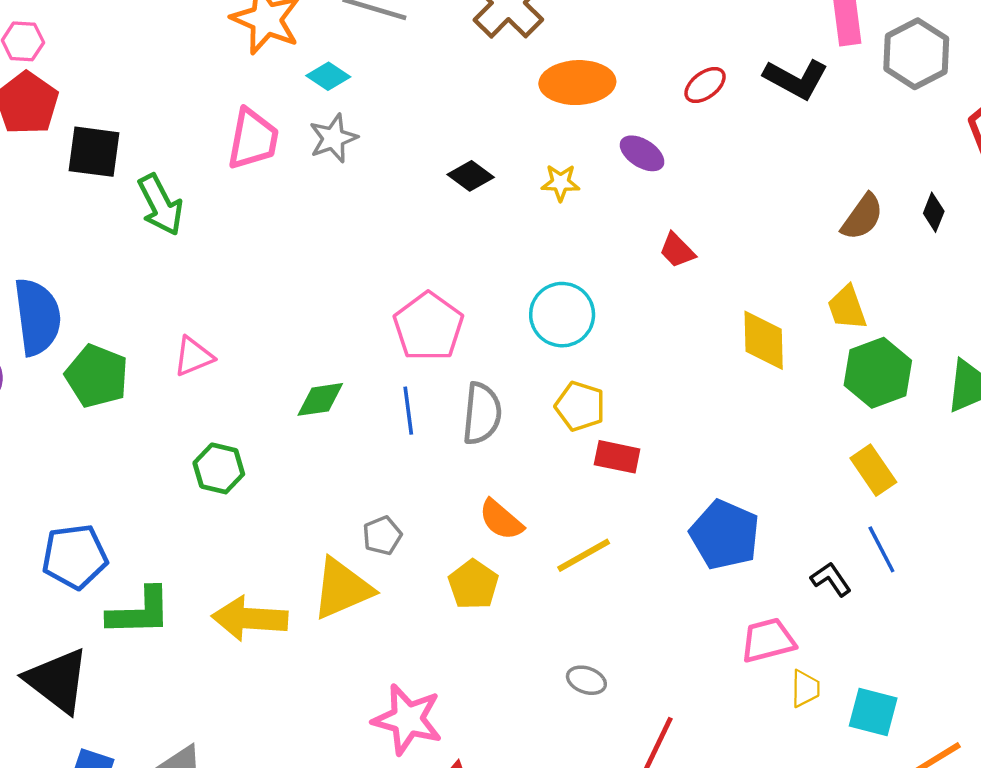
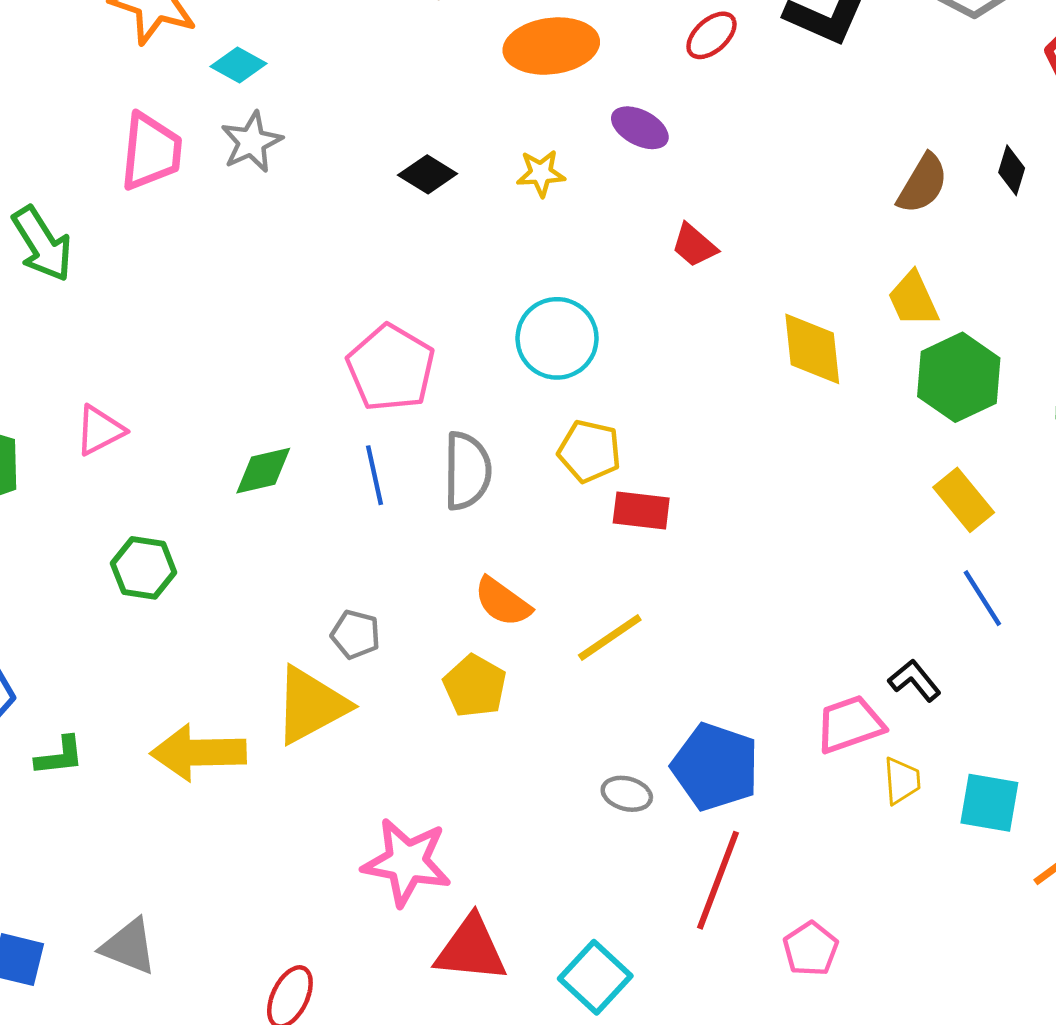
blue pentagon: (725, 535) -> (715, 767), moved
gray pentagon: (382, 536) -> (355, 634), turned -30
black L-shape: (831, 579) -> (915, 680), moved
green L-shape: (140, 612) -> (60, 756), size x0.6

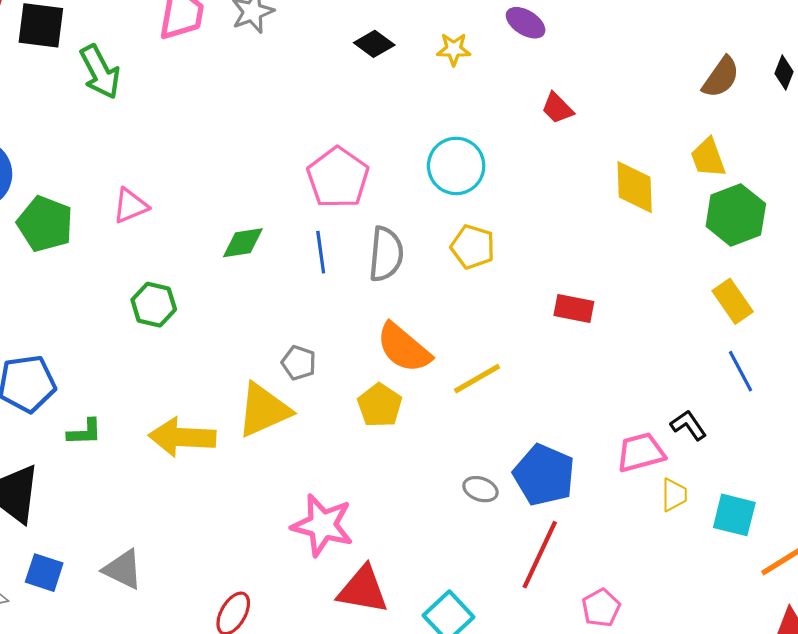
red rectangle: (641, 511) -> (574, 309), moved
orange semicircle: (503, 602) -> (404, 348), size x1.4

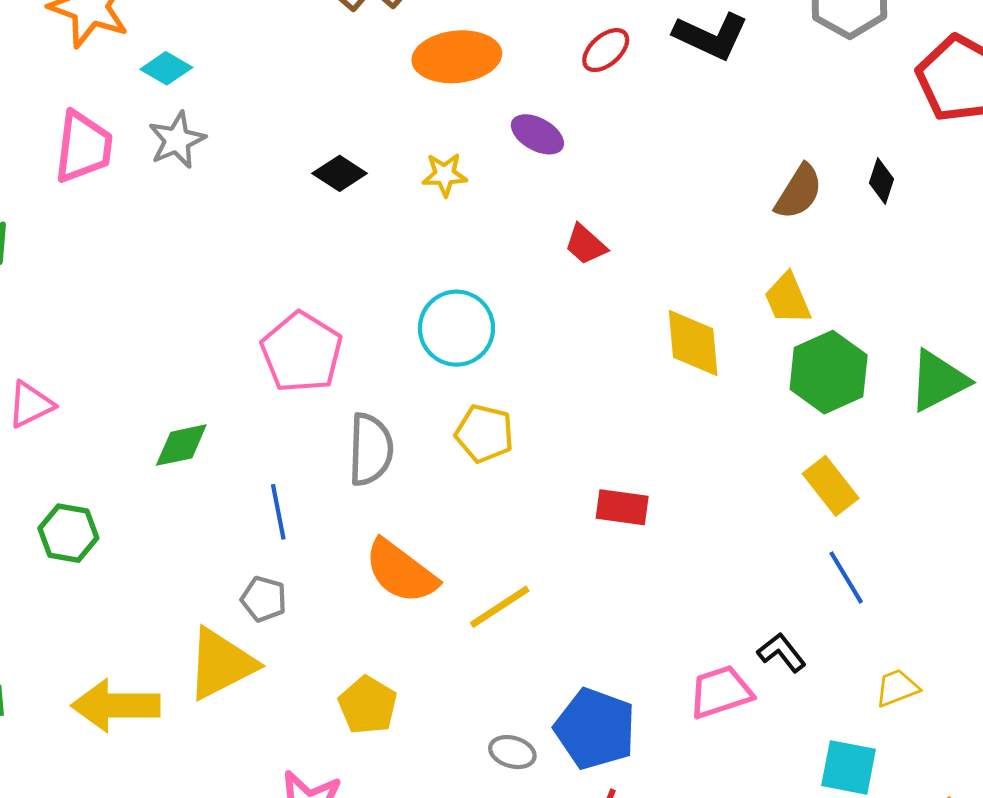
blue line: (321, 252) -> (278, 512), moved
yellow pentagon: (380, 405) -> (368, 705), moved
yellow trapezoid: (674, 495) -> (897, 688), moved, turned -108

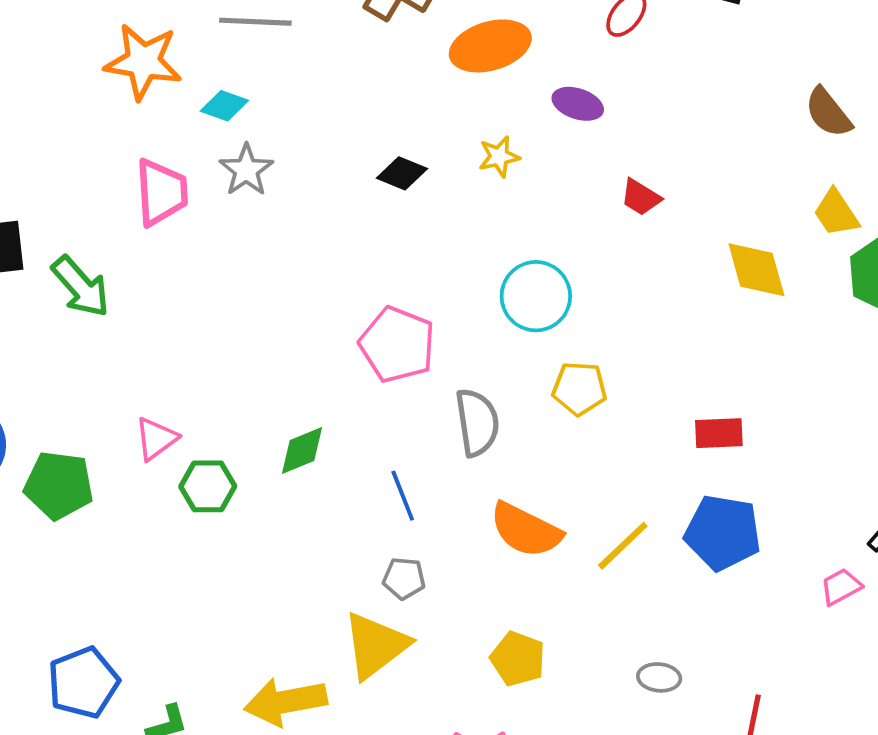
brown semicircle: (799, 192) -> (828, 113), turned 120
green hexagon: (68, 533) -> (208, 486), moved
pink trapezoid: (721, 692) -> (841, 587), size x0.7
blue pentagon: (595, 729) -> (723, 533), moved

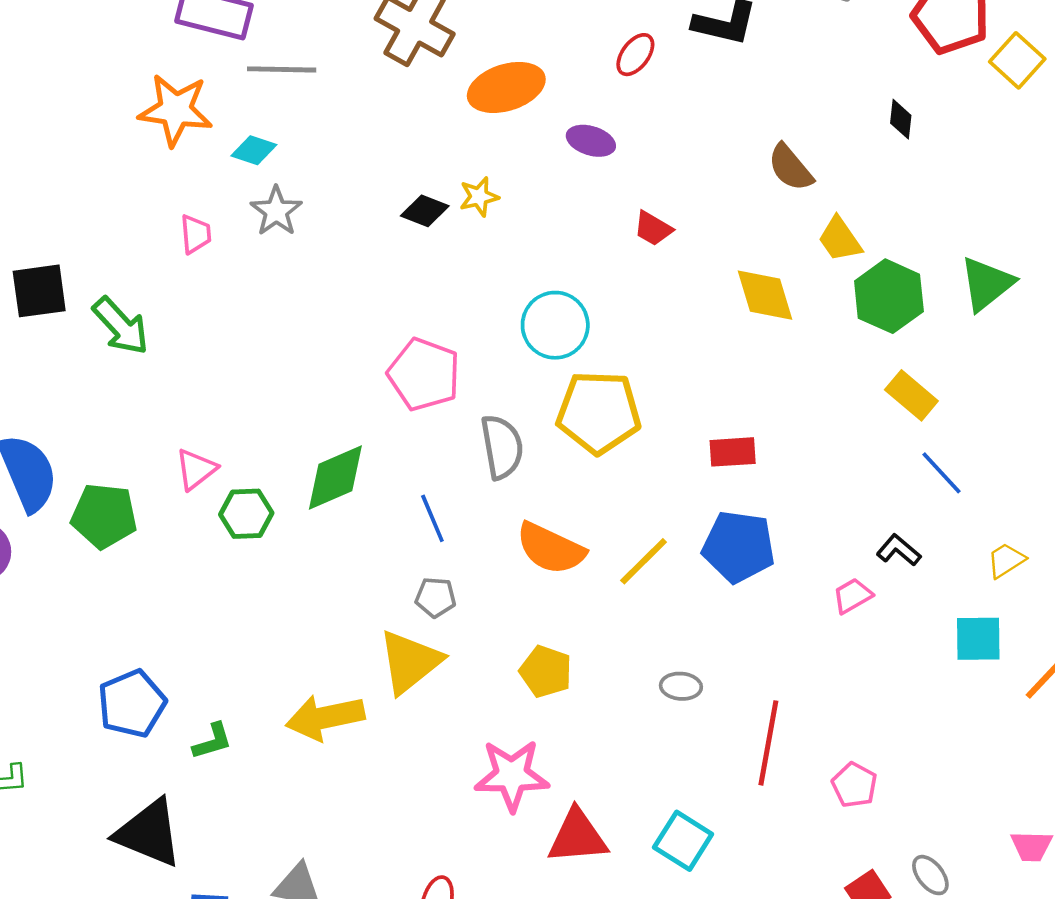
brown semicircle: (828, 113) -> (790, 168), moved
yellow star: (499, 157) -> (479, 197), moved
pink trapezoid: (161, 192) -> (196, 234), size x0.6
yellow pentagon: (579, 389) -> (599, 412), size x1.6
green diamond: (302, 450) -> (335, 477), size x1.4

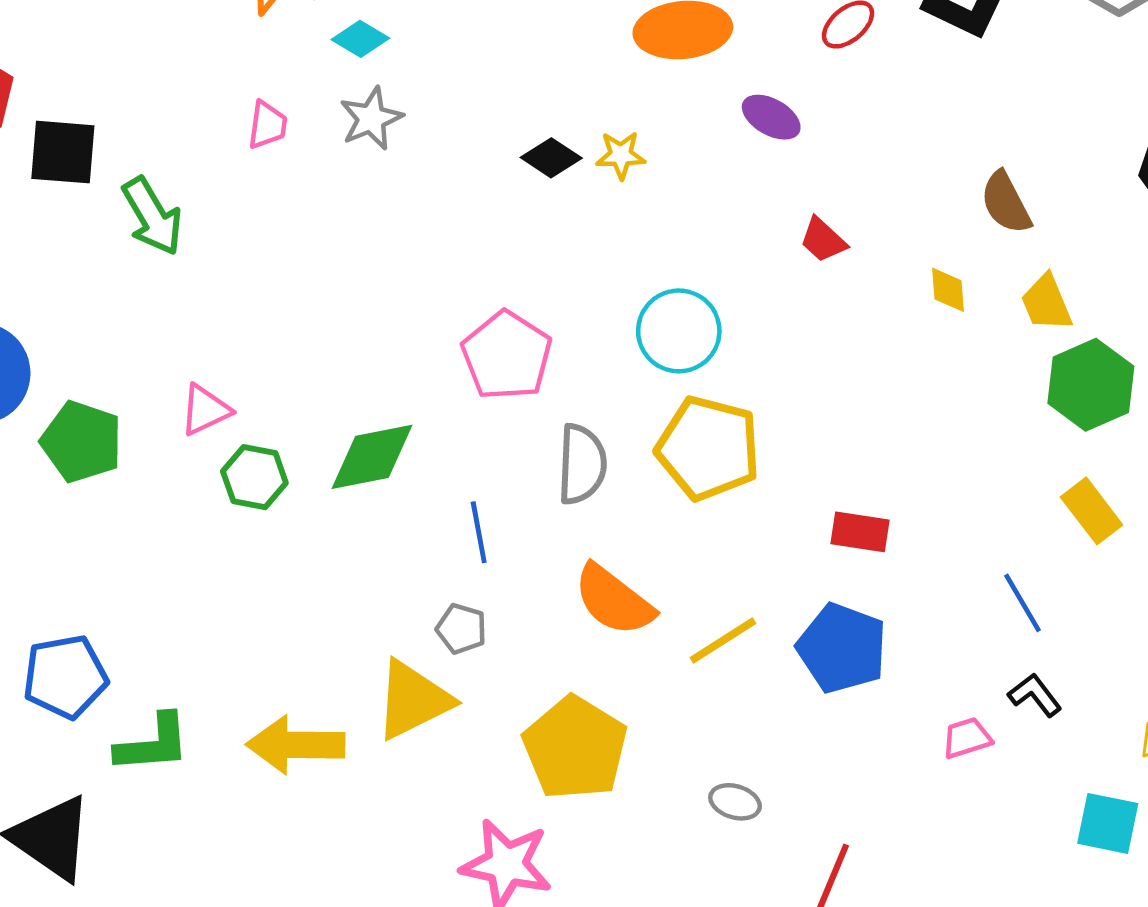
yellow diamond: (765, 295) -> (948, 290), moved, size x0.6
blue line: (942, 473) -> (1023, 603), moved
yellow pentagon: (546, 671) -> (575, 748), size x1.6
green L-shape: (212, 741) -> (153, 744), size x1.5

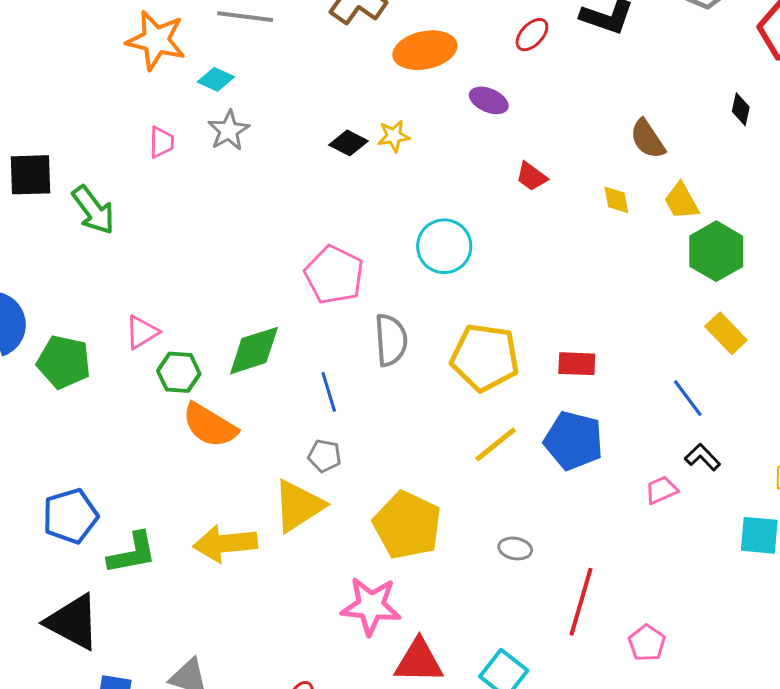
yellow pentagon: (708, 448) -> (485, 357), moved
orange semicircle: (614, 600) -> (210, 425), moved

